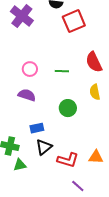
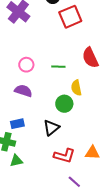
yellow semicircle: (95, 92) -> (76, 88), moved
blue rectangle: (37, 128) -> (17, 124), moved
black triangle: (44, 147) -> (51, 128), moved

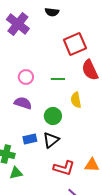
red square: (70, 17) -> (75, 44), moved
green circle: (64, 104) -> (53, 116), moved
blue rectangle: (17, 124) -> (30, 139), moved

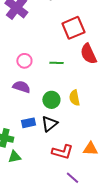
yellow semicircle: (76, 100) -> (74, 98), moved

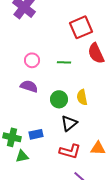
blue rectangle: (28, 123) -> (36, 134), moved
black triangle: (49, 124) -> (69, 123), moved

